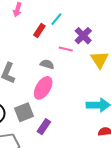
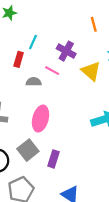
pink line: (66, 49) -> (52, 71), turned 32
gray semicircle: (47, 64) -> (34, 82), moved

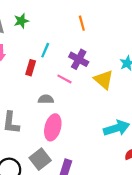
orange line: (94, 24) -> (82, 23), moved
gray semicircle: (34, 82) -> (46, 99), moved

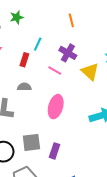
gray semicircle: (46, 99) -> (24, 87), moved
pink ellipse: (53, 127) -> (56, 107), moved
gray square: (40, 159) -> (31, 142), turned 30

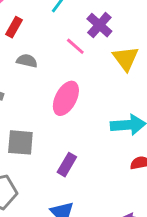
red rectangle: (24, 60) -> (14, 27), moved
purple rectangle: (55, 151) -> (67, 165), moved

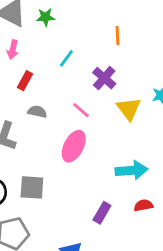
pink line: (75, 46) -> (81, 110), moved
purple rectangle: (67, 165) -> (102, 213), moved

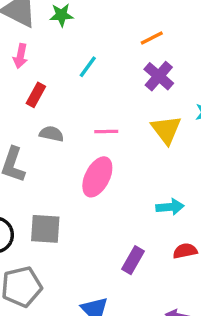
orange line: (117, 36) -> (152, 38), turned 66
purple cross: (104, 78) -> (159, 76), moved
pink line: (81, 110) -> (106, 132), turned -42
cyan arrow: (132, 170) -> (170, 207), size x0.7

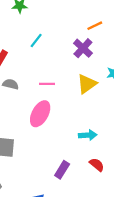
orange line: (152, 38) -> (95, 26), moved
yellow triangle: (166, 130) -> (87, 84), turned 30
red semicircle: (185, 251) -> (97, 165), turned 49

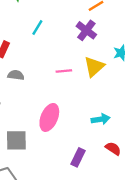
pink line: (47, 84) -> (64, 71), moved
pink ellipse: (40, 114) -> (49, 117), moved

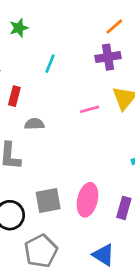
purple cross: (86, 30) -> (108, 57), turned -36
pink ellipse: (49, 117) -> (87, 200), moved

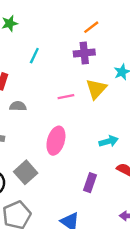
gray square: (48, 200) -> (26, 172), turned -35
pink ellipse: (87, 200) -> (56, 141), moved

